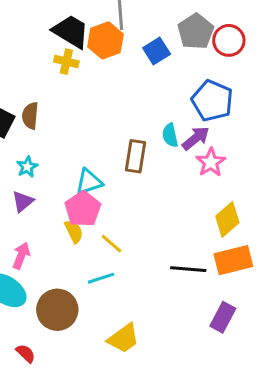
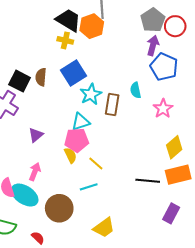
blue square: (157, 51) -> (73, 73), moved, size x1.4
purple arrow: (196, 138) -> (153, 45), moved, turned -36
cyan star: (27, 167) -> (91, 94), moved, size x1.5
pink pentagon: (83, 209) -> (77, 140), turned 30

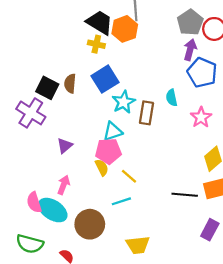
yellow trapezoid: (104, 228) -> (138, 245), turned 30

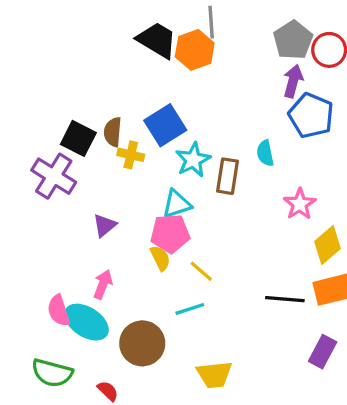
yellow cross: (96, 44) -> (131, 155), moved
pink star: (201, 117) -> (300, 204), moved

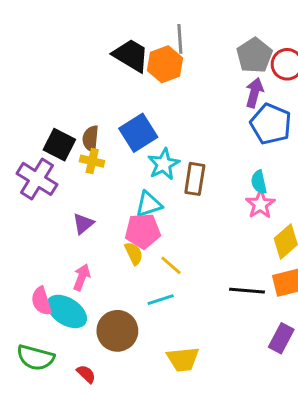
cyan semicircle: (265, 153) -> (259, 182), moved
yellow cross: (131, 155) -> (92, 161), moved

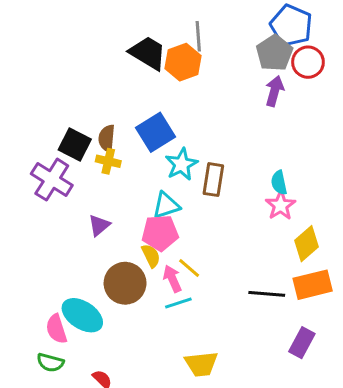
blue pentagon: (271, 124) -> (291, 26), moved
pink arrow: (82, 277) -> (172, 279), moved, turned -45
pink semicircle: (41, 301) -> (56, 329), moved
brown circle: (117, 331) -> (125, 283), moved
green semicircle: (36, 358) -> (50, 362), size x0.7

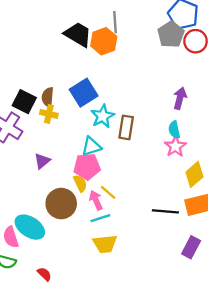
purple arrow: (274, 91) -> (180, 98), moved
yellow trapezoid: (201, 364) -> (105, 244), moved

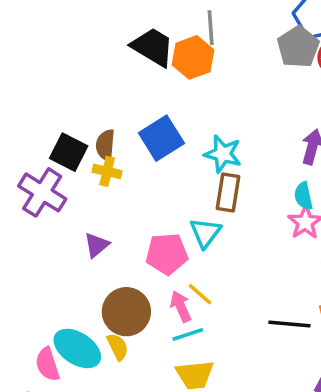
cyan star: (103, 116) -> (223, 154), moved, turned -30
cyan triangle: (91, 146) -> (205, 233), moved, turned -35
yellow semicircle: (80, 183) -> (118, 347), moved

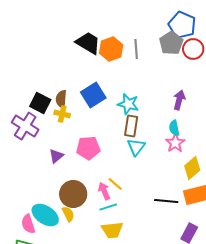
gray line: (211, 28) -> (136, 49), moved
cyan triangle: (205, 233) -> (136, 147), moved
pink pentagon: (167, 254) -> (88, 148), moved

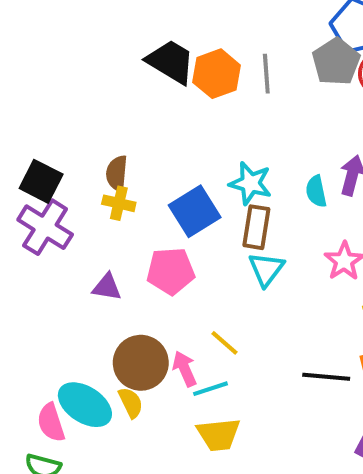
blue square: (93, 95) -> (195, 211), moved
black square: (40, 103) -> (41, 181), moved
cyan semicircle: (174, 128) -> (316, 191), moved
purple triangle: (56, 156) -> (107, 287), turned 49
pink arrow: (104, 191) -> (185, 369), moved

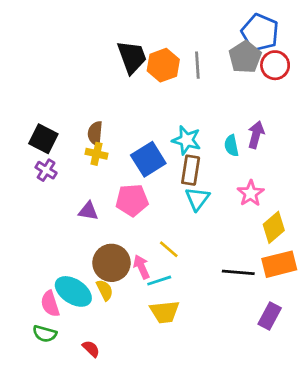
black trapezoid: (171, 62) -> (132, 57), turned 39
purple cross: (45, 227) -> (46, 170), size x0.6

